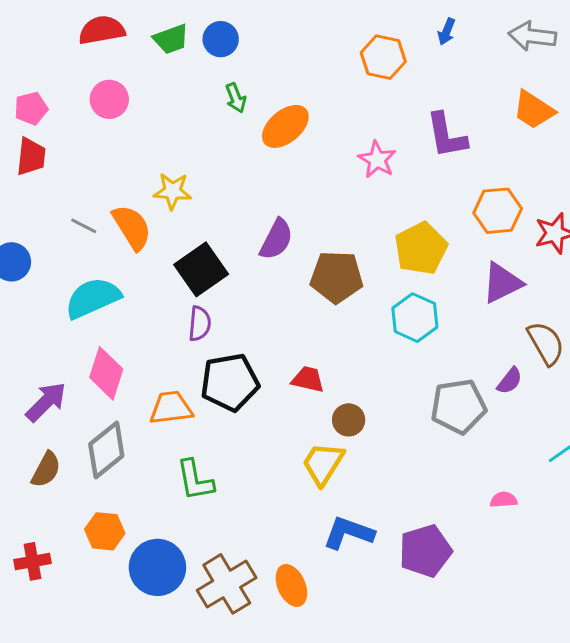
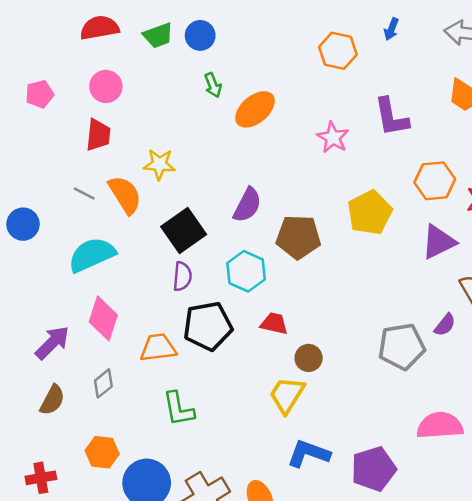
red trapezoid: (31, 157) -> (98, 135), moved
cyan hexagon: (415, 318) -> (246, 271), moved
gray diamond: (106, 450) -> (103, 383), size x0.6
pink semicircle: (504, 500) -> (440, 426), size x2.0

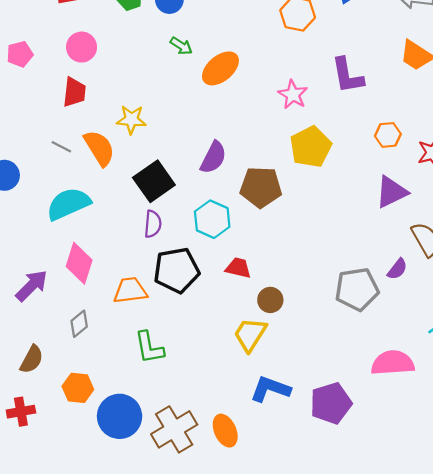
green arrow: (213, 85) -> (181, 46), turned -35
orange hexagon: (435, 181) -> (388, 135), size x0.7
yellow pentagon: (370, 213) -> (311, 147), moved
brown semicircle: (52, 400) -> (32, 359), moved

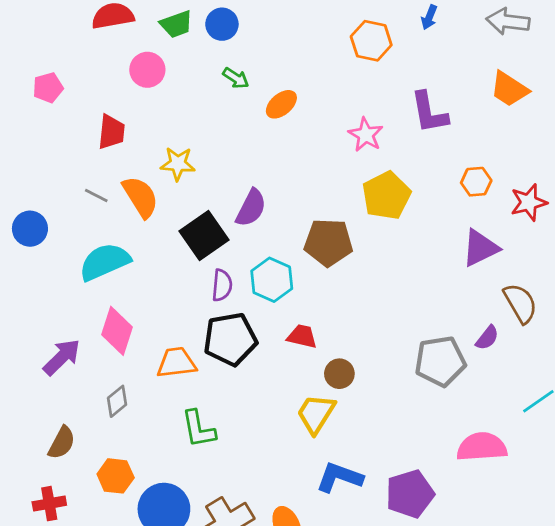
pink circle: (82, 47) -> (147, 70), moved
orange ellipse: (220, 68) -> (281, 104), size x0.7
purple semicircle: (213, 157) -> (251, 208), moved
purple semicircle: (153, 224) -> (222, 285), moved

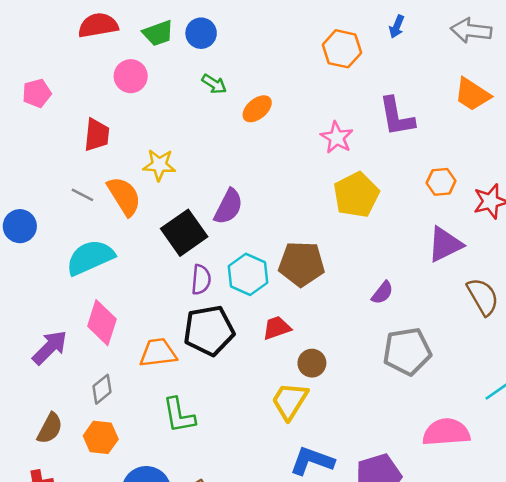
brown pentagon: (328, 242) -> (301, 264), moved
red trapezoid: (302, 336) -> (277, 328), turned -32
purple semicircle: (487, 338) -> (382, 293), moved
orange hexagon: (116, 476) -> (101, 437), moved

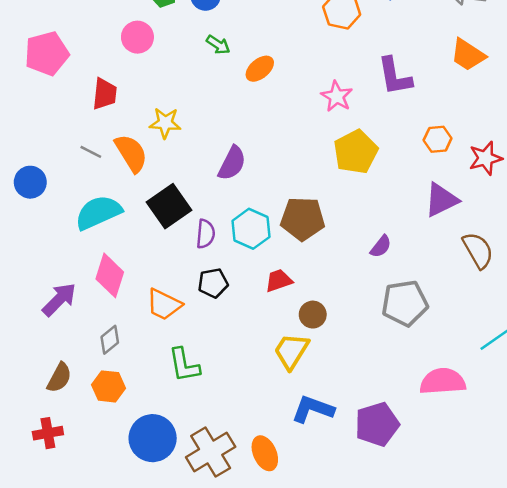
pink pentagon: (37, 93) -> (47, 54), size x1.6
black square: (184, 233) -> (169, 206), moved
black pentagon: (209, 330) -> (213, 283), size x0.6
orange trapezoid: (158, 353) -> (164, 304), turned -147

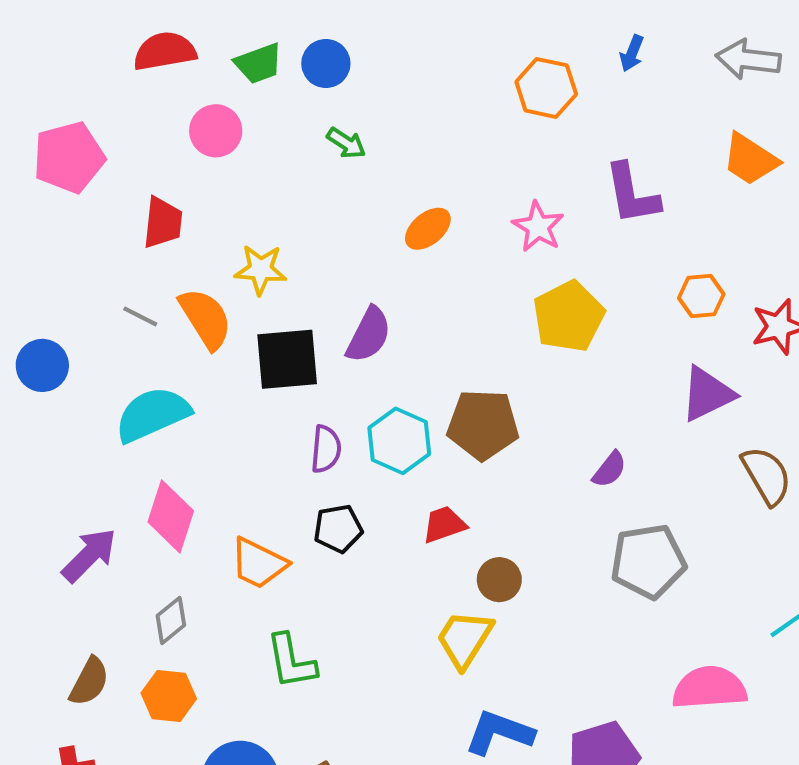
orange ellipse: (260, 69) -> (428, 229), moved
black square: (169, 206) -> (287, 359), moved, turned 30

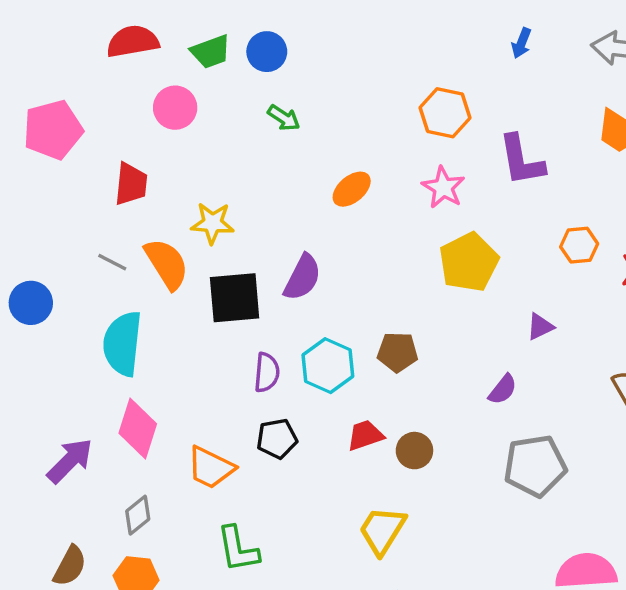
orange hexagon: (546, 88) -> (445, 113), moved
purple triangle: (707, 394) -> (540, 327), moved, size x0.6
cyan semicircle: (152, 414) -> (122, 344), turned -60
brown pentagon: (483, 425) -> (397, 352), size x0.7
brown circle: (499, 580) -> (414, 451), moved

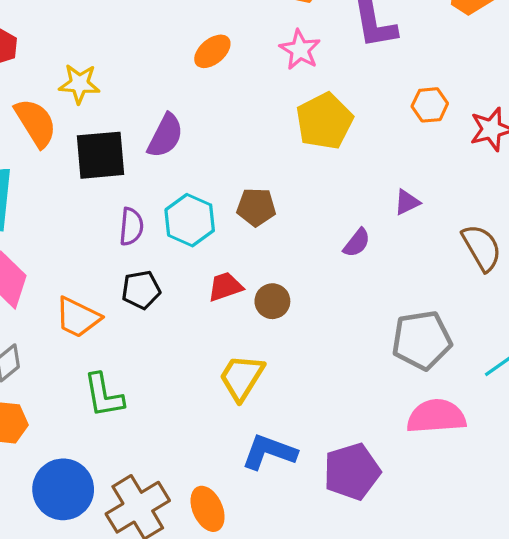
purple triangle: (540, 327) -> (407, 202), moved
gray pentagon: (535, 466) -> (422, 340), moved

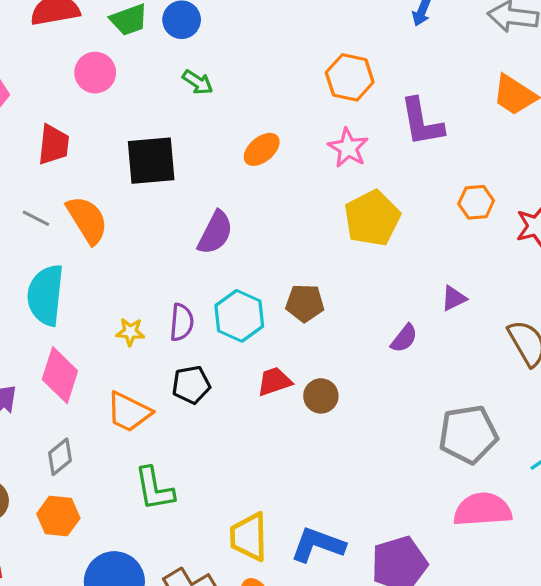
yellow star: (79, 84) -> (130, 332), moved, size x0.7
black square: (100, 155) -> (151, 161), moved
yellow trapezoid: (242, 377) -> (249, 537), moved, turned -33

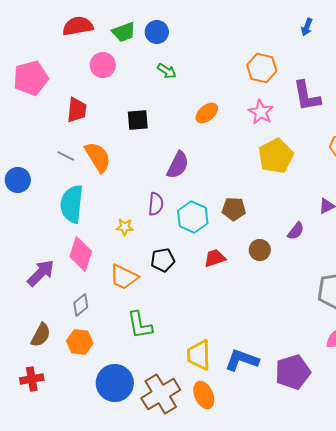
black square: (151, 161) -> (138, 120), size x0.7
purple semicircle: (182, 322) -> (156, 204), moved
brown circle: (321, 396) -> (260, 250), moved

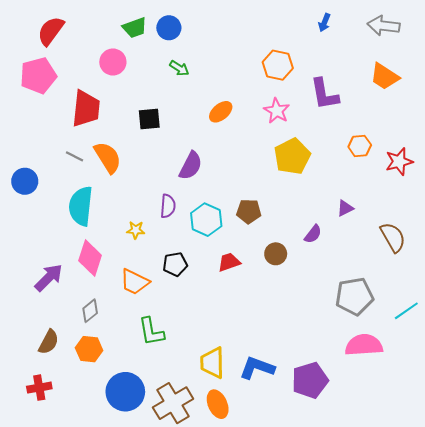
red semicircle: (78, 26) -> (51, 31), moved, turned -44
red trapezoid: (77, 110) -> (86, 109), size x1.4

